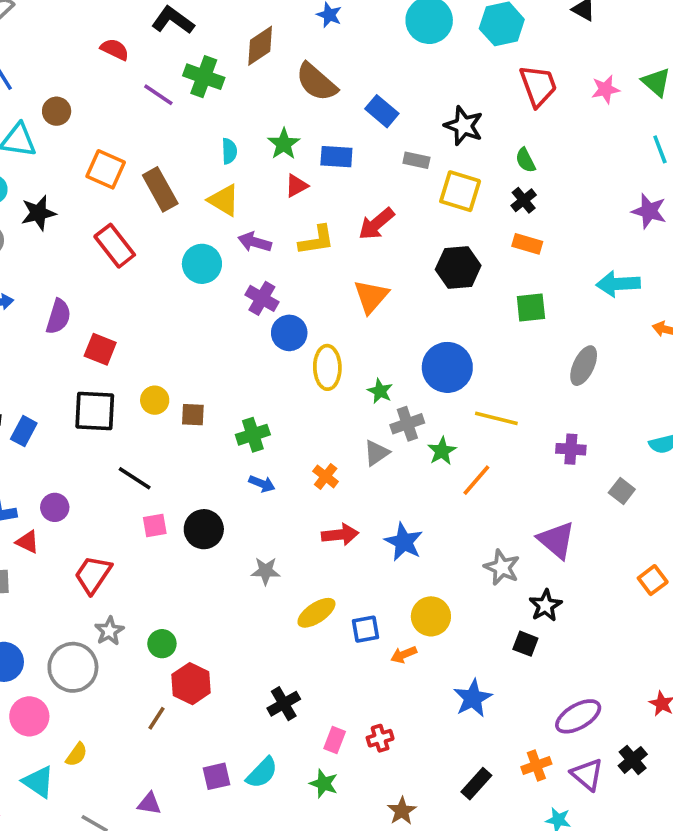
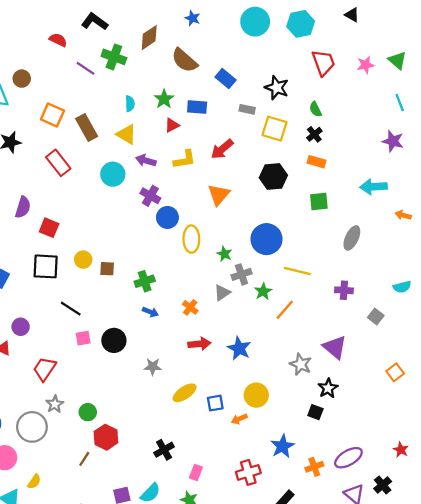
red cross: (380, 738) -> (248, 472), moved, size x1.5
orange cross: (536, 765) -> (314, 467), moved

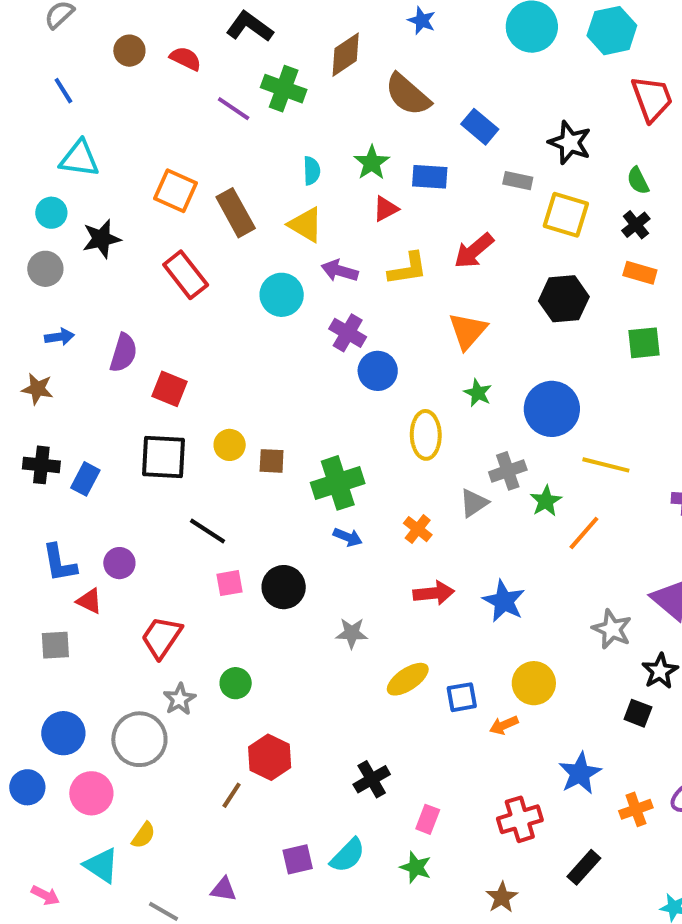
brown circle: (22, 79) -> (129, 51), moved
yellow ellipse: (191, 239) -> (426, 435), moved
green star: (224, 254) -> (478, 393), moved
green cross: (145, 281) -> (338, 483), size x1.4
green circle: (88, 412) -> (236, 683), moved

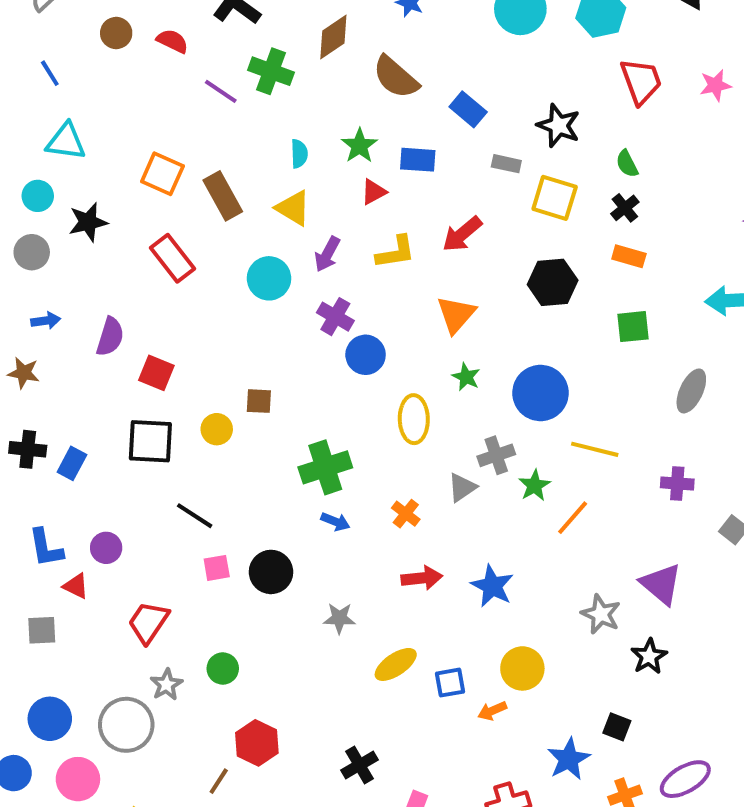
purple arrow: (340, 271) -> (327, 254), turned -78
brown square: (272, 461) -> (259, 401), moved
black square: (638, 713) -> (617, 727), moved

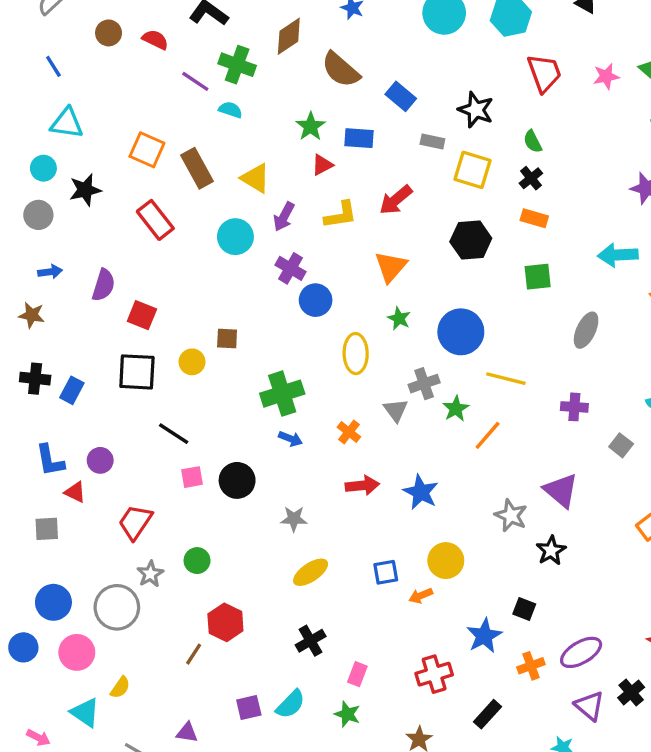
cyan semicircle: (299, 154) -> (230, 110), moved, turned -70
gray triangle: (462, 487) -> (396, 410), turned -32
yellow ellipse: (396, 664) -> (311, 572), moved

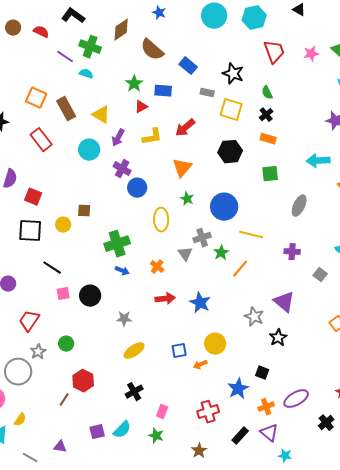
purple triangle: (589, 706) -> (269, 433), moved

